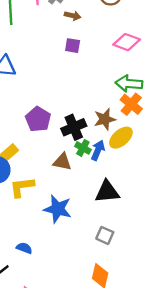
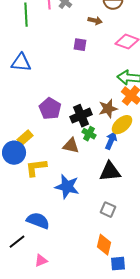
brown arrow: (73, 16) -> (95, 21), moved
blue arrow: (98, 150) -> (111, 141), moved
blue semicircle: (24, 248) -> (38, 221), size x1.6

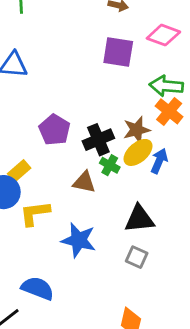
purple square: (80, 45) -> (118, 52), moved, size x1.6
yellow ellipse: (122, 125) -> (138, 152), moved
blue arrow: (111, 141) -> (159, 161), moved
gray square: (108, 210) -> (137, 257), moved

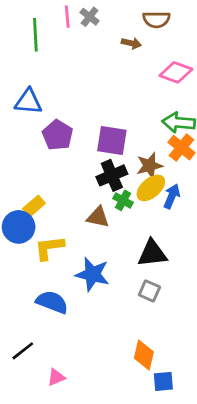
purple square: (118, 52) -> (112, 141), moved
purple pentagon: (55, 130) -> (58, 135), moved
blue semicircle: (38, 288) -> (52, 302), moved

